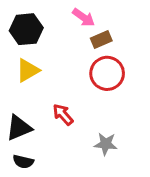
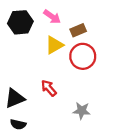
pink arrow: (84, 17) -> (52, 17), moved
yellow triangle: (28, 70) -> (54, 45), moved

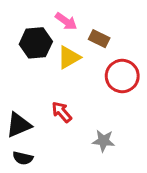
black hexagon: (20, 22) -> (36, 43), moved
brown rectangle: (78, 30) -> (99, 39), turned 49
red circle: (83, 56) -> (122, 76), moved

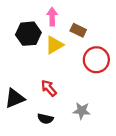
pink arrow: (66, 21) -> (52, 17), turned -126
black semicircle: (23, 158) -> (45, 119), moved

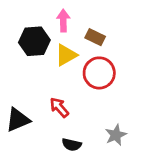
red circle: (96, 60) -> (99, 73), moved
gray star: (82, 111) -> (116, 135), moved, turned -30
black semicircle: (45, 119) -> (72, 145), moved

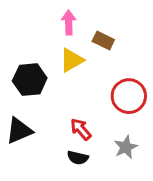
black hexagon: (34, 41) -> (30, 80), moved
red circle: (99, 73) -> (129, 96), moved
red arrow: (59, 107) -> (81, 129), moved

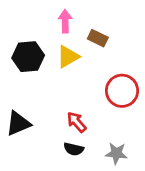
black hexagon: (30, 80) -> (28, 57), moved
gray star: (126, 147) -> (116, 153), moved, turned 30

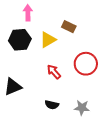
pink arrow: (65, 21) -> (28, 13), moved
red arrow: (77, 122) -> (54, 72), moved

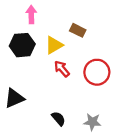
red arrow: (54, 72) -> (62, 69), moved
black semicircle: (52, 105) -> (58, 119), turned -144

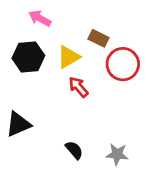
pink arrow: (31, 15) -> (40, 18), turned -60
red circle: (97, 72) -> (123, 64), moved

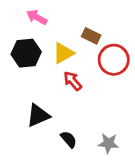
black triangle: (18, 124) -> (38, 115), moved

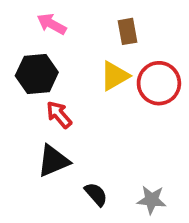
brown rectangle: (91, 36) -> (127, 31), moved, turned 54
yellow triangle: (63, 53) -> (115, 76), moved
red arrow: (73, 81) -> (59, 115), moved

